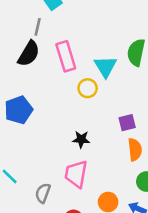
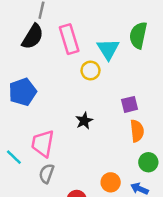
black star: (81, 139) -> (84, 121), turned -30
pink trapezoid: (76, 174) -> (43, 143), moved

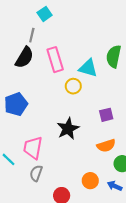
cyan triangle: (108, 49) -> (88, 68), turned -42
black star: (84, 121) -> (68, 129), size x1.5
orange semicircle: (137, 131) -> (106, 146), moved, turned 78

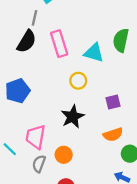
yellow circle: (73, 86) -> (78, 81), moved
orange circle: (90, 181) -> (64, 155), moved

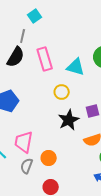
black star: (73, 117) -> (69, 120), moved

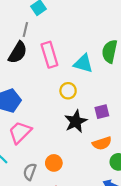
pink trapezoid: (24, 142) -> (20, 132), moved, turned 35

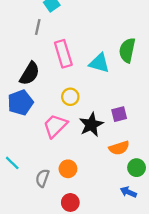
black semicircle: (18, 52) -> (30, 74), moved
yellow circle: (68, 91) -> (70, 97), moved
pink trapezoid: (20, 132) -> (55, 126), moved

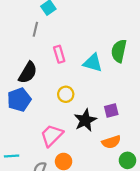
pink rectangle: (63, 54) -> (59, 54), size x0.7
pink trapezoid: (55, 126) -> (52, 135), moved
cyan line: (12, 163) -> (12, 156), turned -48

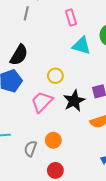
pink rectangle: (59, 54) -> (71, 18), moved
pink trapezoid: (52, 135) -> (42, 102), moved

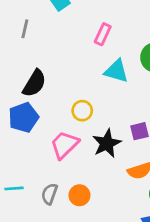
gray line: (26, 13) -> (25, 29), moved
pink rectangle: (71, 18) -> (103, 34), turned 42
gray semicircle: (30, 149) -> (49, 194), moved

